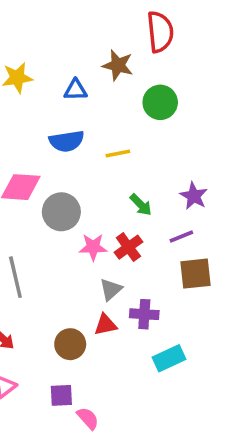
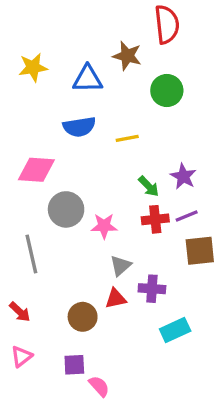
blue triangle: (75, 90) -> (88, 79), size x1.4
purple star: (194, 196) -> (183, 176), moved
gray circle: (61, 212) -> (66, 209), moved
red cross: (128, 247) -> (155, 219), moved, turned 30

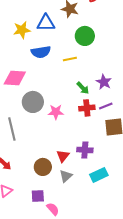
yellow star: (33, 67) -> (22, 30), moved
green circle: (167, 90) -> (85, 36), moved
gray triangle: (121, 266) -> (66, 176), moved
red triangle: (116, 299) -> (63, 156), turned -40

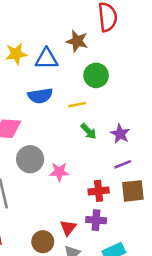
yellow star: (22, 30) -> (16, 54), moved
green arrow: (83, 88) -> (88, 131), moved
red cross: (87, 108) -> (99, 191), moved

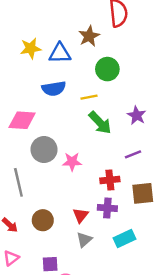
brown star: (77, 41) -> (89, 36), turned 30
green arrow: (88, 131) -> (100, 123), size x1.5
purple star: (120, 134) -> (137, 115), moved
brown square: (133, 191) -> (143, 193), moved
brown circle: (43, 242) -> (43, 220), moved

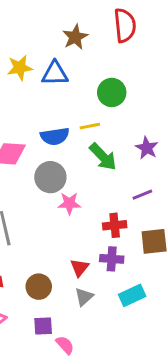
brown star: (89, 36) -> (75, 37), moved
blue semicircle: (54, 89) -> (55, 136), moved
gray circle: (44, 150) -> (50, 177), moved
brown circle: (43, 220) -> (39, 287), moved

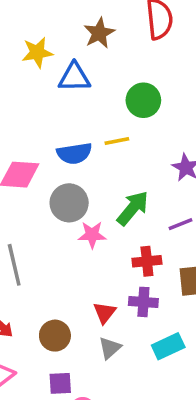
yellow star: (20, 68) -> (37, 52), moved
green arrow: (103, 157) -> (133, 208), moved, turned -96

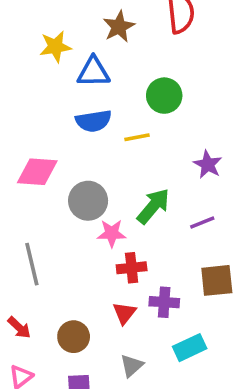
blue semicircle: (74, 153) -> (94, 121), moved
red cross: (147, 261) -> (132, 268), moved
gray triangle: (110, 348) -> (132, 366), moved

